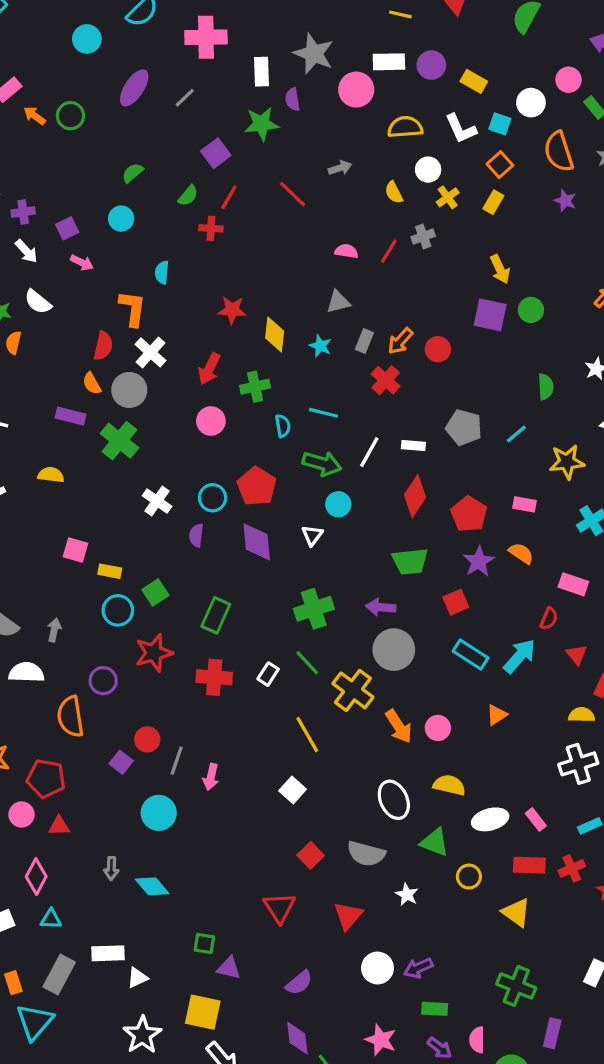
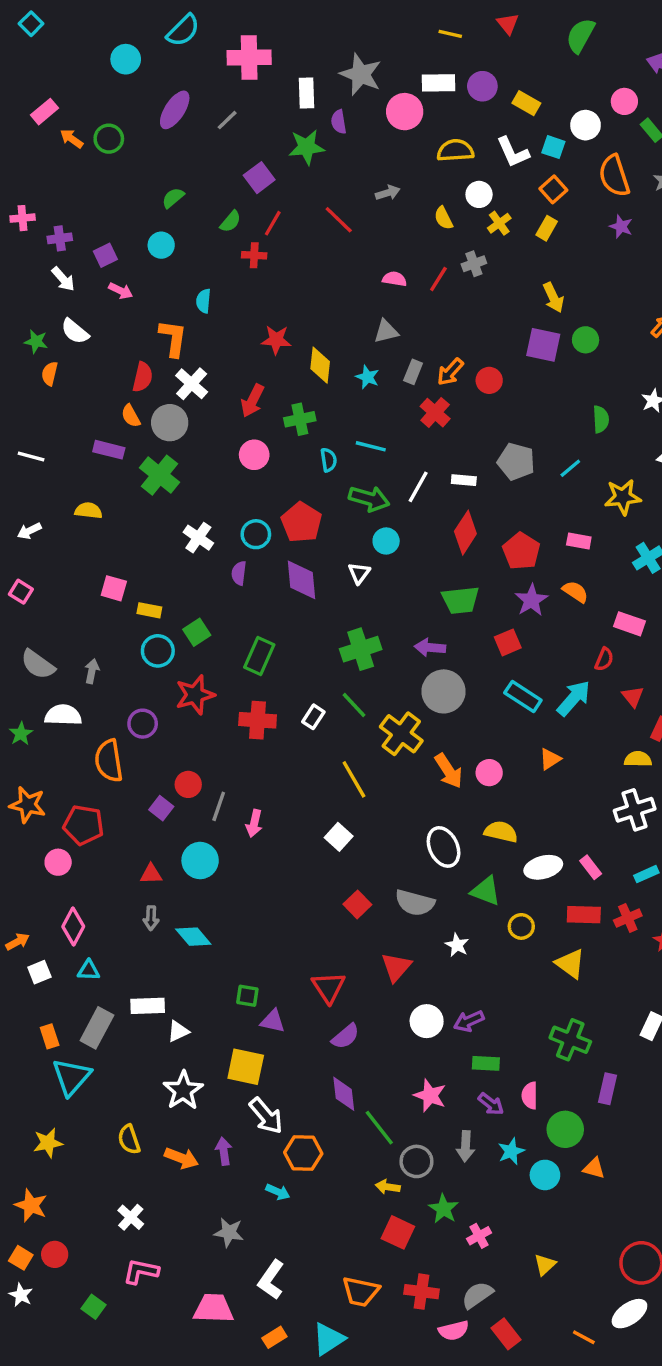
red triangle: (59, 826) -> (151, 874), moved
red triangle: (280, 908) -> (329, 987), moved

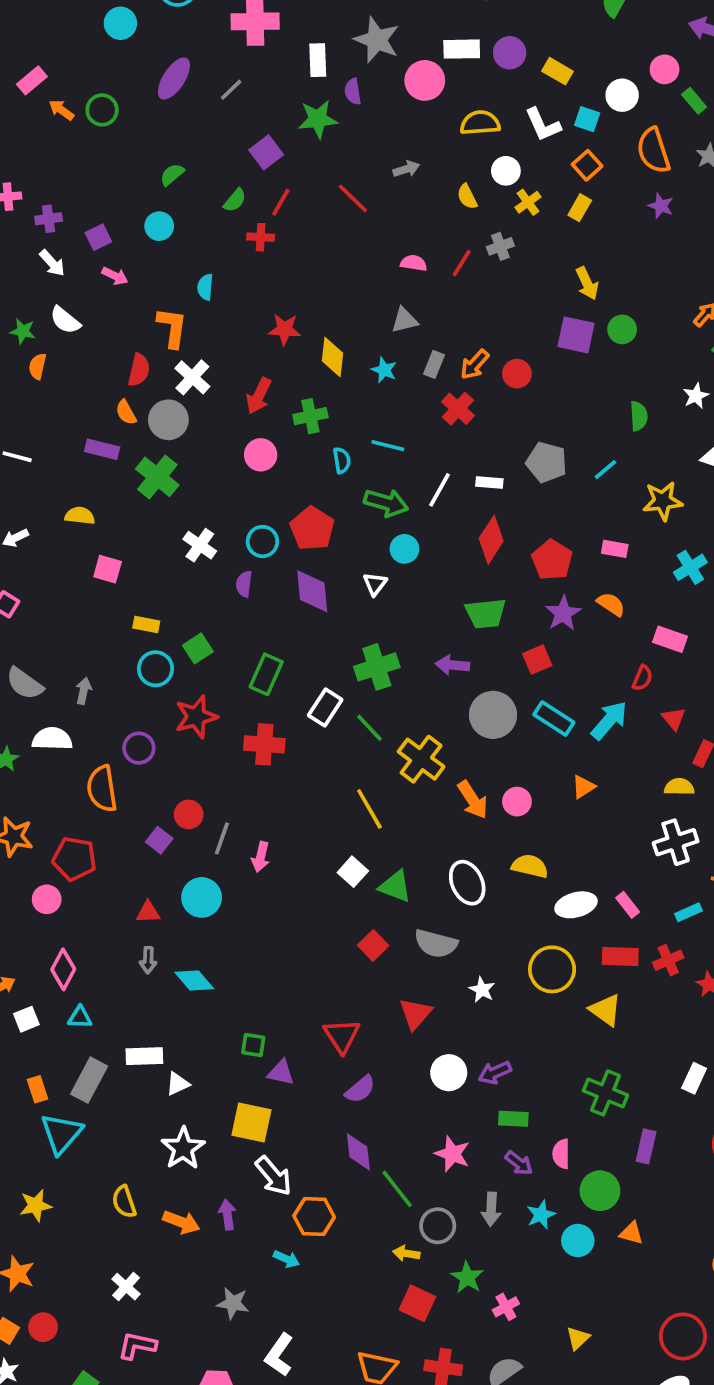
pink square: (114, 588) -> (108, 569), moved
gray circle: (444, 691) -> (493, 715), moved
white rectangle: (313, 717) -> (325, 707), moved, size x1.4
green triangle: (486, 891) -> (395, 886), moved
yellow circle: (521, 926) -> (552, 969), size x1.6

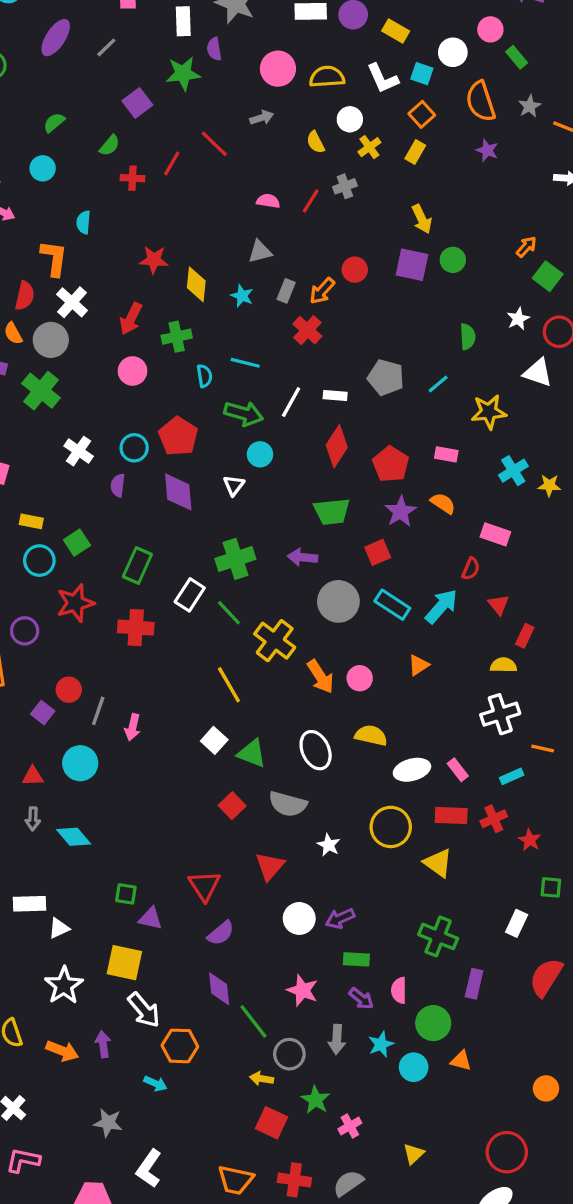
pink circle: (425, 80) -> (278, 69), moved
red line: (281, 202) -> (172, 163), moved
red circle: (517, 374) -> (355, 270), moved

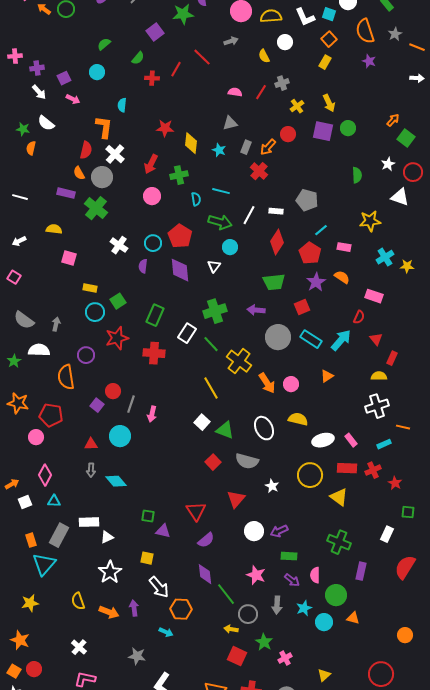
yellow cross: (369, 147) -> (297, 106), moved
cyan line: (438, 384) -> (321, 230), moved
yellow square: (124, 963) -> (147, 558), size x0.6

